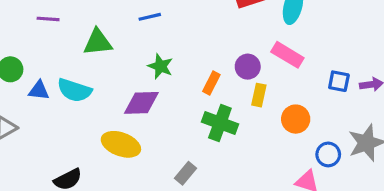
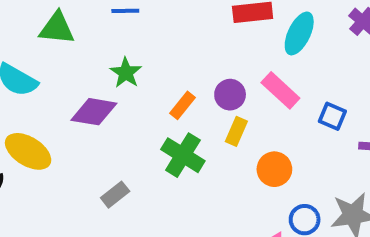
blue square: (339, 81) -> (332, 116), moved
yellow ellipse: (121, 144) -> (28, 151), moved
gray rectangle: (185, 173) -> (115, 195), moved

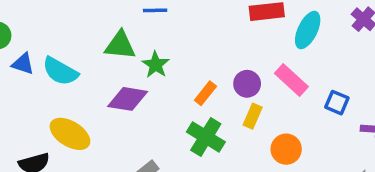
green triangle: (57, 28) -> (120, 45), moved

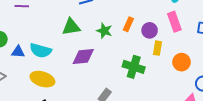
green star: (156, 65) -> (104, 31), moved
pink rectangle: (291, 80) -> (174, 22), turned 42
orange rectangle: (205, 93) -> (128, 24), moved
yellow ellipse: (70, 134) -> (42, 79), moved

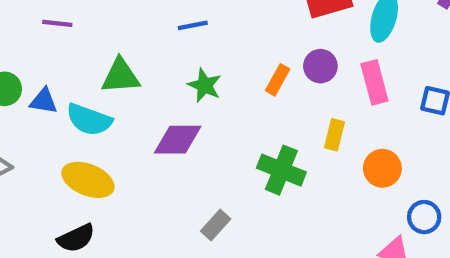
green triangle: (71, 27) -> (121, 76), moved
purple circle: (150, 30) -> (320, 66), moved
green star: (104, 31) -> (205, 85), moved
blue triangle: (18, 52) -> (44, 101), moved

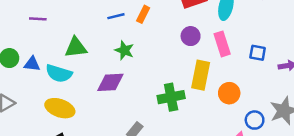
orange rectangle: (278, 80) -> (143, 14), moved
yellow rectangle: (335, 135) -> (201, 75), size x1.6
green cross: (281, 170) -> (171, 97), turned -30

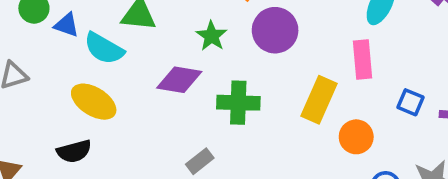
purple circle: (191, 36) -> (275, 30), moved, size x1.5
blue square: (258, 53) -> (411, 102), moved
green cross: (171, 97) -> (238, 103), moved

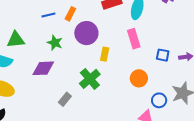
yellow rectangle: (319, 100) -> (105, 54), moved, size x0.6
green cross: (238, 103) -> (90, 79), moved, turned -30
gray rectangle: (200, 161) -> (65, 99), moved

